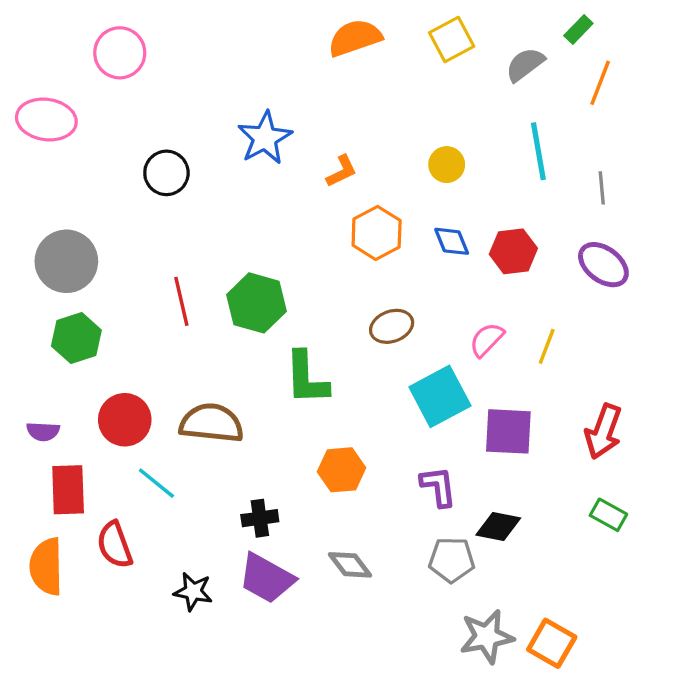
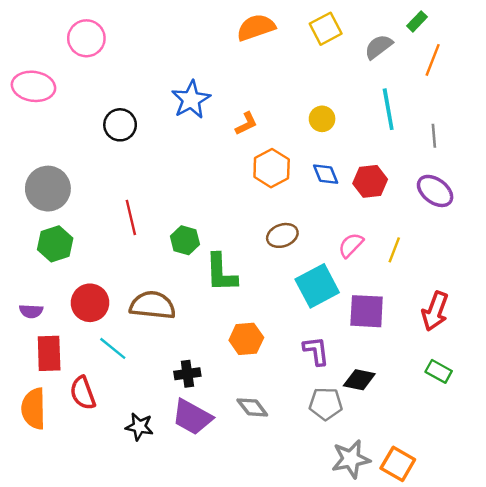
green hexagon: (257, 303) -> (185, 240), moved, size x0.7

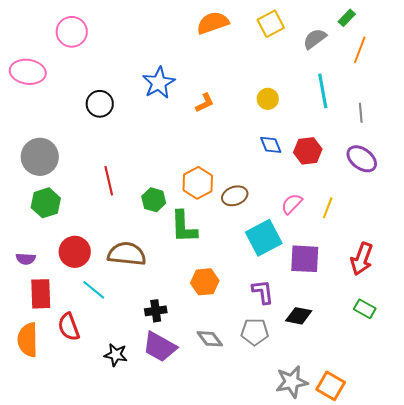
orange hexagon: (272, 168) -> (198, 183), moved
gray pentagon: (326, 404) -> (255, 332), moved

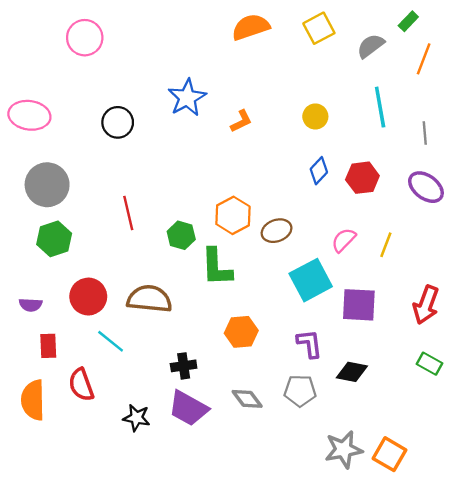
pink ellipse: (28, 72) -> (29, 115), moved
blue diamond: (271, 145) -> (319, 171), turned 65
red rectangle: (41, 294) -> (48, 346), size x0.7

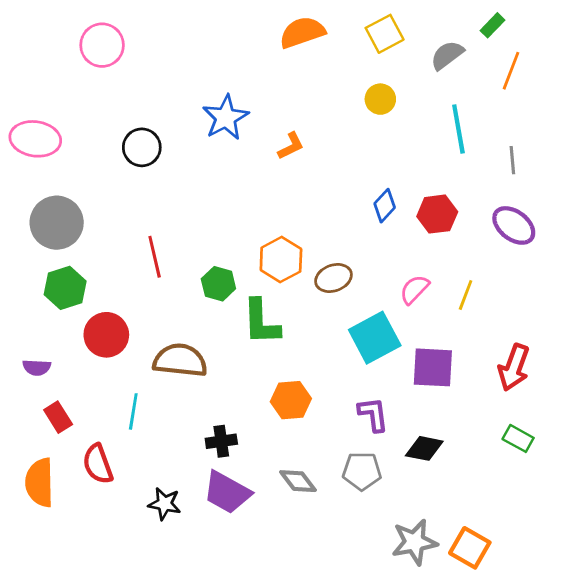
yellow circle: (315, 116) -> (380, 99), moved
red circle: (88, 297) -> (106, 335), moved
cyan line: (111, 341) -> (133, 411), turned 60
red rectangle: (48, 346) -> (58, 417), turned -30

